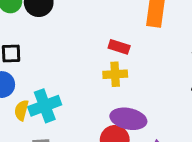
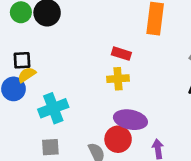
yellow semicircle: (21, 110) -> (27, 75), moved, turned 42

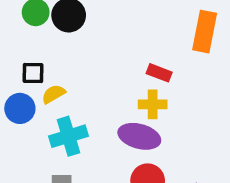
yellow semicircle: (27, 75) -> (53, 94), moved
purple ellipse: (130, 120) -> (139, 136), moved

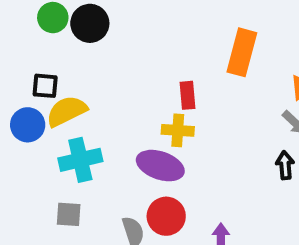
red rectangle: (159, 73) -> (187, 95), turned 60
yellow semicircle: (53, 94) -> (67, 111), size x1.5

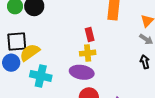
black square: (45, 86) -> (17, 41), size x1.5
cyan cross: (80, 160) -> (41, 76), turned 35

